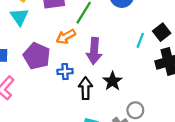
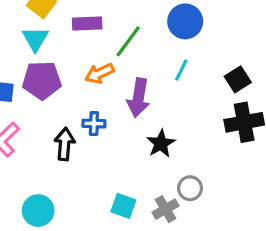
cyan line: (140, 40) -> (181, 70), moved
purple pentagon: (37, 56) -> (42, 80), moved, turned -30
black arrow: (86, 88) -> (65, 144), moved

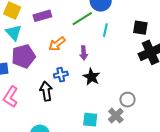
green line: (128, 41) -> (82, 19), moved, turned 35
black square: (238, 79) -> (140, 28), turned -35
purple arrow: (138, 98) -> (84, 53), size x0.6
black star: (161, 143) -> (92, 77), moved

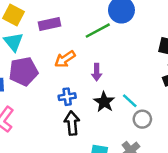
cyan line: (105, 30) -> (130, 101), moved, turned -64
black arrow: (46, 91) -> (72, 123), moved
gray circle: (127, 100) -> (142, 119), moved

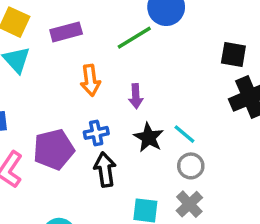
orange arrow: (65, 59) -> (90, 80), turned -60
purple pentagon: (23, 71) -> (54, 149), moved
gray circle: (142, 119) -> (191, 166), moved

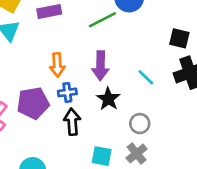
orange arrow: (90, 80) -> (57, 65), moved
purple arrow: (136, 96) -> (100, 66), size x1.5
cyan line: (184, 134) -> (146, 77), moved

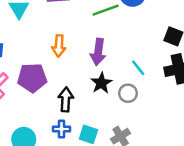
blue cross: (67, 92) -> (61, 129), moved
gray circle: (140, 124) -> (128, 93), moved

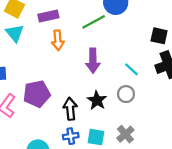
orange arrow: (59, 46) -> (58, 40), moved
black star: (101, 83) -> (97, 100), moved

